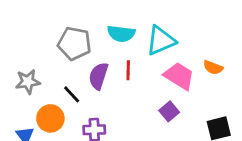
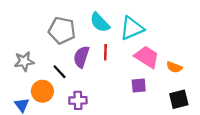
cyan semicircle: (121, 34) -> (100, 22), turned 40
orange semicircle: (213, 67) -> (174, 67), moved
purple square: (169, 111) -> (139, 85), turned 35

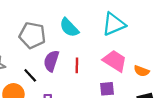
cyan triangle: (132, 28) -> (114, 24), moved
red line: (105, 52) -> (77, 65), moved

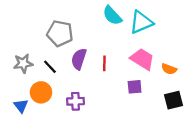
cyan semicircle: (69, 28) -> (112, 16), moved
black line: (30, 75) -> (50, 67), moved

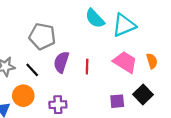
orange semicircle: (169, 69) -> (152, 61), moved, turned -128
purple square: (135, 87) -> (117, 101), moved
black square: (173, 100) -> (143, 95), moved, turned -30

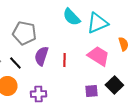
orange semicircle: (152, 61) -> (123, 44), moved

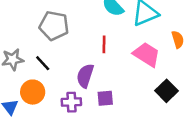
purple semicircle: (41, 56) -> (85, 76), moved
red line: (64, 60) -> (104, 44), moved
purple square: (91, 91) -> (105, 98), moved

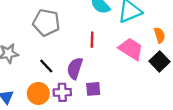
black line: (43, 63) -> (46, 66), moved
black square: (166, 91) -> (159, 61), moved
orange circle: (33, 92) -> (38, 93), moved

